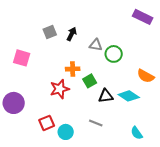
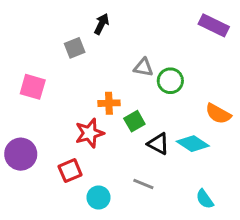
black arrow: (72, 34) -> (102, 24), moved
black triangle: (106, 96) -> (158, 144), turned 35
red square: (47, 123) -> (70, 171), moved

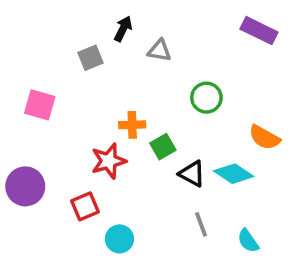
gray triangle: (143, 67) -> (159, 51), moved
gray line: (143, 184) -> (201, 224), moved, turned 48

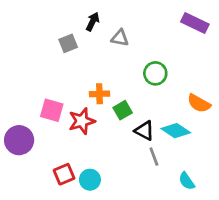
pink square: (40, 105) -> (52, 110), moved
red square: (85, 206) -> (64, 174), moved
gray line: (201, 224) -> (154, 157), moved

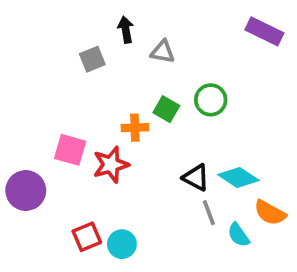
black arrow: (93, 22) -> (126, 30), turned -36
orange semicircle: (199, 103) -> (270, 213), moved
green square: (123, 110) -> (166, 109), moved, turned -30
cyan semicircle: (187, 181) -> (238, 235), moved

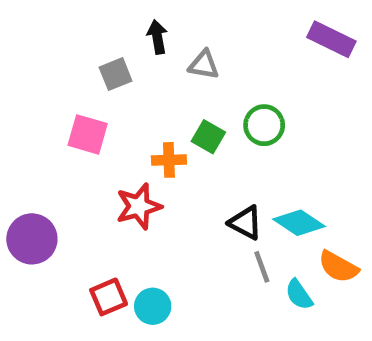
pink square: (70, 150) -> (88, 134), moved

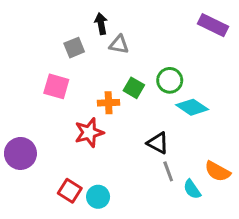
gray triangle: (204, 65) -> (119, 45), moved
cyan diamond: (299, 223) -> (192, 107), moved
red square: (109, 297) -> (70, 191), turned -35

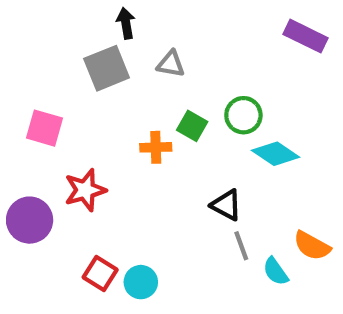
black arrow: (101, 24) -> (126, 23), moved
gray square: (74, 48) -> (107, 68), size x1.5
pink square: (56, 86) -> (45, 128), moved
red star: (89, 133) -> (85, 190), moved

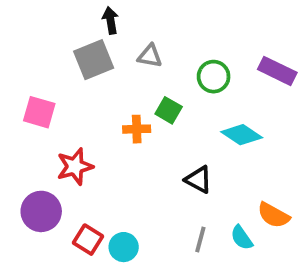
purple rectangle: (305, 36) -> (277, 71), moved
green circle: (243, 115) -> (214, 77), moved
purple circle: (30, 220) -> (41, 211), moved
gray line: (241, 246) -> (200, 240), moved, turned 35

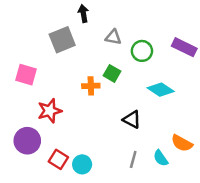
black arrow: (110, 20) -> (83, 14), moved
gray triangle: (150, 56) -> (113, 37), moved

